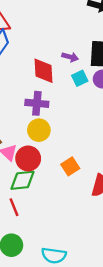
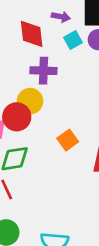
purple cross: (37, 103) -> (43, 71), moved
red circle: (28, 158) -> (17, 117), moved

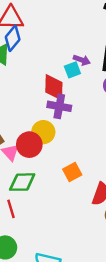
red diamond: (32, 34) -> (54, 87), moved
cyan square: (73, 40) -> (72, 70), moved

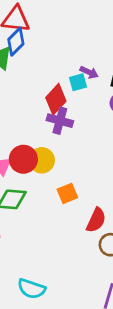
red diamond: (54, 87) -> (56, 99), turned 36
yellow circle: (43, 132) -> (42, 160), moved

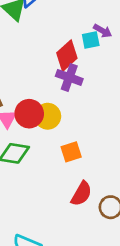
red semicircle: (96, 220) -> (81, 194), moved

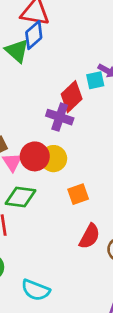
purple cross: (69, 77) -> (60, 117), moved

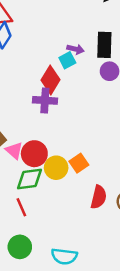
red circle: (35, 156) -> (34, 154), moved
yellow circle: (54, 159) -> (56, 168), moved

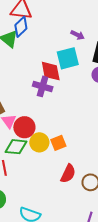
purple arrow: (76, 49) -> (78, 35), moved
cyan square: (67, 60) -> (68, 58), size x1.6
red diamond: (51, 80) -> (51, 71), turned -55

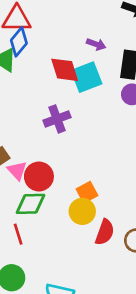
red diamond: (51, 71) -> (65, 70), moved
purple cross: (43, 86) -> (57, 119), turned -30
yellow circle: (39, 142) -> (82, 211), moved

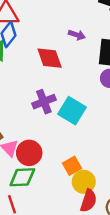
cyan square: (87, 77) -> (72, 111), moved, turned -36
yellow circle: (82, 211) -> (84, 182), moved

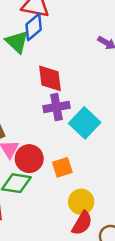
red diamond: (50, 58) -> (50, 78), moved
orange square: (72, 166) -> (62, 167), moved

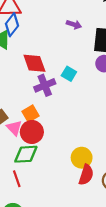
cyan square: (85, 123) -> (69, 74), moved, size x0.6
orange square: (62, 167) -> (31, 114), moved

